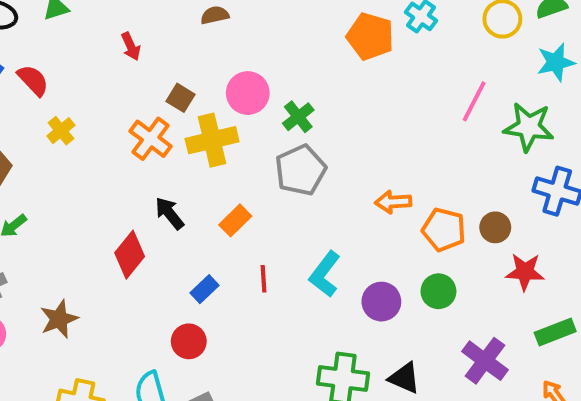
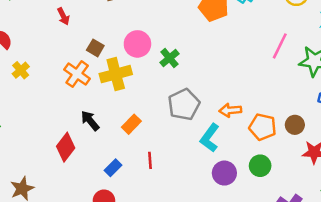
gray pentagon: (301, 170) -> (184, 105), moved
cyan L-shape: (325, 274) -> (210, 138), moved

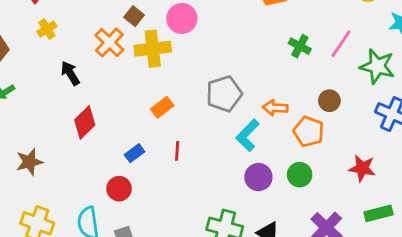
green cross: (170, 58) -> (300, 46), moved, turned -30
black arrow: (90, 121) -> (70, 73), moved
brown circle: (295, 125) -> (329, 101), moved

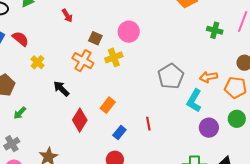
yellow cross: (153, 49) -> (114, 57), size x0.7
orange rectangle: (162, 107) -> (108, 105), moved

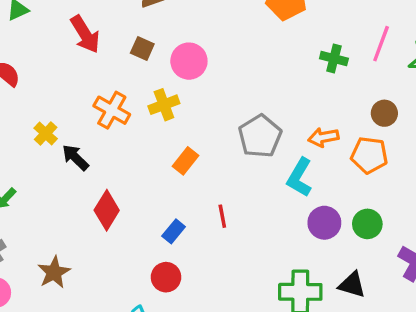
red arrow: (67, 16) -> (85, 34), size x1.6
brown square: (95, 38) -> (142, 49), moved
yellow cross: (38, 62) -> (46, 133), moved
orange rectangle: (108, 105) -> (185, 161), moved
green circle: (237, 119) -> (367, 224), moved

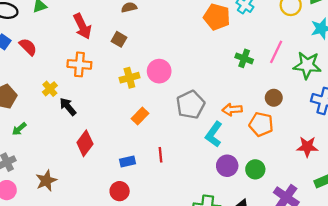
pink circle: (189, 61) -> (159, 71), moved
orange cross: (112, 110) -> (79, 64), moved, turned -30
blue rectangle: (174, 231) -> (128, 162), turned 32

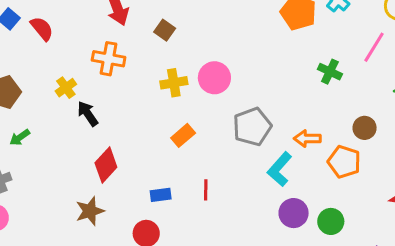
pink line: (276, 52) -> (374, 47), moved
brown star: (46, 181) -> (90, 211), moved

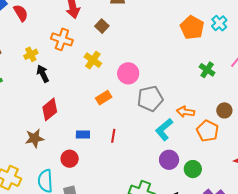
pink circle: (214, 78) -> (128, 73), moved
yellow cross: (174, 83) -> (93, 60), moved, turned 36

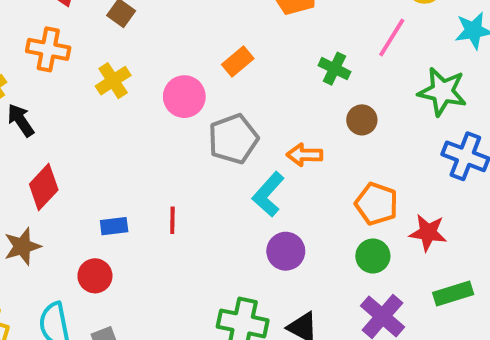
yellow cross: (93, 60) -> (113, 81), turned 30
orange rectangle: (104, 98) -> (238, 62), moved
brown circle: (224, 110) -> (362, 120), moved
orange pentagon: (208, 131) -> (377, 204), moved
green circle: (193, 169) -> (373, 256), moved

